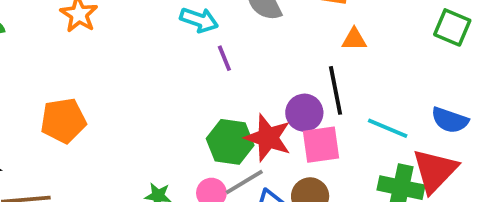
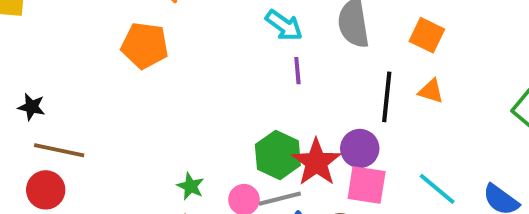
black line: (335, 90) -> (387, 97), moved
orange pentagon: (63, 121) -> (145, 46), moved

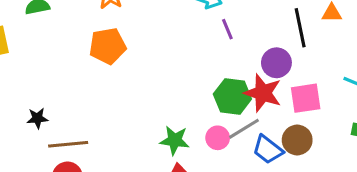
purple circle: (360, 148) -> (276, 63), moved
green star: (190, 186) -> (175, 140), size x1.4

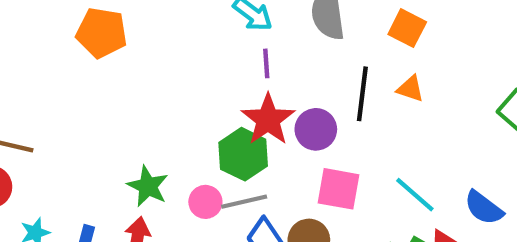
red star: (263, 93) -> (268, 120), moved

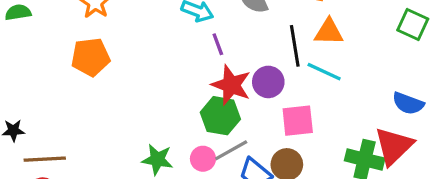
orange triangle: (410, 89) -> (329, 32), size x1.4
cyan line: (415, 195) -> (324, 72), moved

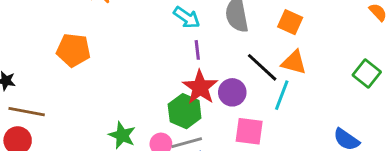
black line: (295, 46) -> (262, 67), turned -52
orange pentagon: (91, 57) -> (73, 50), moved
cyan line: (324, 72) -> (282, 95), turned 72

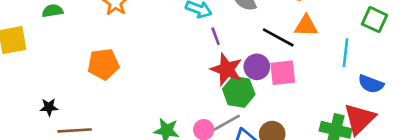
cyan line: (282, 95) -> (345, 53), moved
green hexagon: (185, 111) -> (239, 92), moved
pink square: (249, 131) -> (283, 73), moved

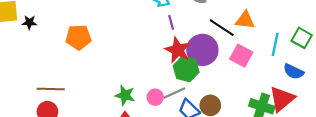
green square: (374, 20) -> (302, 38), moved
purple circle: (257, 67) -> (202, 50), size x1.5
pink square: (283, 73) -> (241, 56), moved, turned 30
black star: (49, 107) -> (29, 22), moved

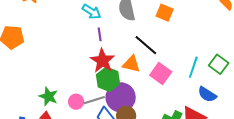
orange triangle: (245, 20) -> (131, 64), moved
purple circle: (202, 50) -> (121, 97), moved

